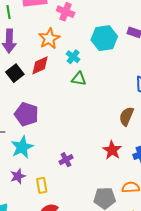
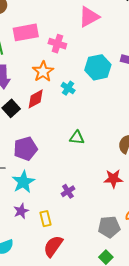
green triangle: (79, 79) -> (77, 138), moved
purple pentagon: (26, 114) -> (25, 149), turned -30
red star: (112, 150) -> (113, 179), turned -30

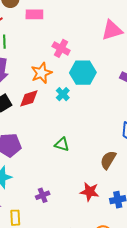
pink triangle: (89, 17) -> (112, 30), moved
pink rectangle: (26, 32) -> (34, 14), moved, size x0.7
cyan hexagon: (98, 67) -> (83, 73), moved

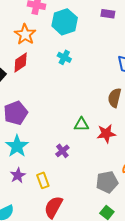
cyan cross: (63, 94) -> (64, 57), moved
green triangle: (62, 144) -> (81, 124), moved

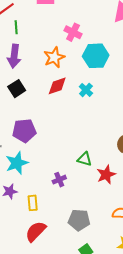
red diamond: (21, 62) -> (57, 86), moved
red star: (106, 134) -> (106, 175), turned -30
gray pentagon: (107, 182) -> (79, 220), moved

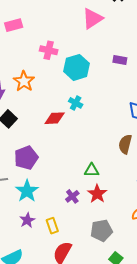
orange star: (54, 57) -> (24, 81), moved
red diamond: (57, 86) -> (55, 118), moved, turned 30
red star: (106, 175) -> (97, 194), moved

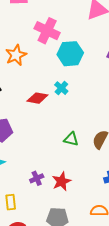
pink cross: (49, 50) -> (47, 31), size x1.4
green triangle: (92, 170) -> (71, 139), moved

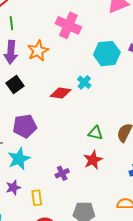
cyan hexagon: (70, 54) -> (107, 54), moved
red star: (62, 181) -> (93, 160), moved

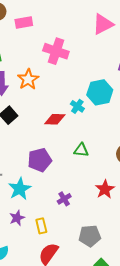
cyan hexagon: (107, 54) -> (100, 92), moved
purple pentagon: (25, 126) -> (40, 160), moved
green triangle: (95, 133) -> (81, 150), moved
red star: (93, 160) -> (105, 189), moved

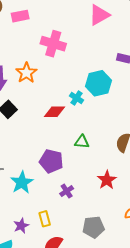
purple pentagon: (40, 160) -> (51, 161), moved, turned 30
purple star: (17, 218) -> (21, 226), moved

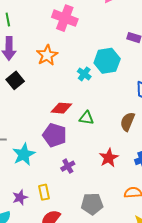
orange star: (26, 73) -> (47, 55), moved
red diamond: (54, 112) -> (61, 108), moved

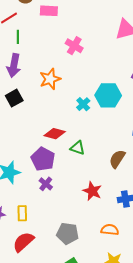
pink cross: (65, 18) -> (74, 46), size x0.7
red star: (109, 158) -> (92, 191), turned -30
purple cross: (68, 166) -> (46, 184), moved, turned -32

